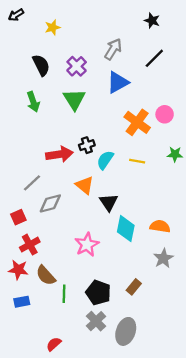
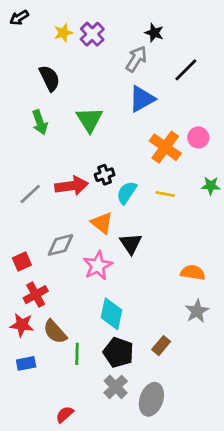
black star: (152, 21) -> (154, 33), moved
purple cross: (77, 66) -> (92, 34), moved
gray line: (32, 183) -> (30, 194), moved
cyan diamond: (126, 229) -> (111, 314), moved
pink star: (87, 245) -> (98, 266), moved

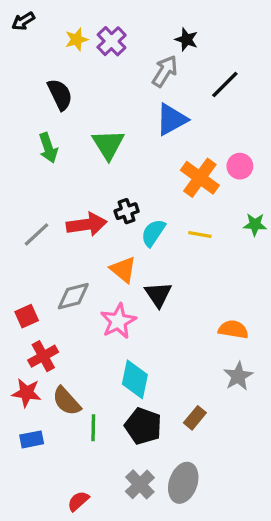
gray cross: (116, 387) -> (140, 484), moved

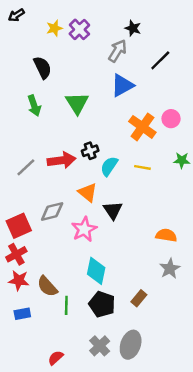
red square: (27, 316) -> (19, 226), size x1.5
red cross: (43, 356) -> (16, 254), moved

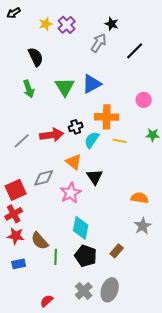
blue triangle: (122, 85) -> (92, 84), moved
orange cross: (142, 127) -> (107, 117), moved, turned -35

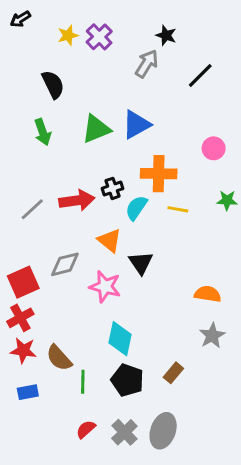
green triangle: (65, 87) -> (96, 129), turned 40
pink star: (71, 193) -> (105, 287), turned -30
red semicircle: (47, 301) -> (86, 429), moved

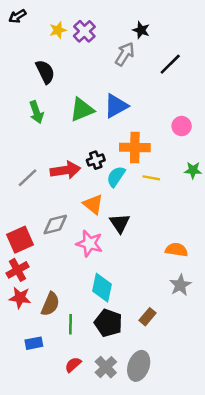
brown semicircle: (59, 358) -> (50, 304), turned -115
blue rectangle: (28, 392) -> (34, 343), moved

